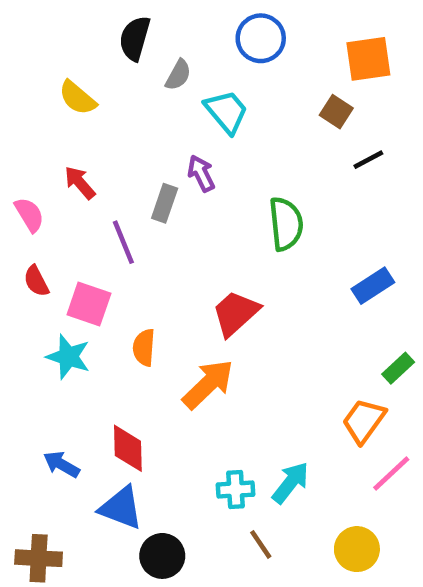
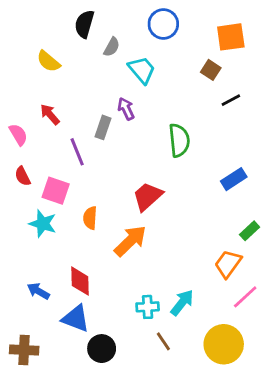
yellow circle: (357, 549) -> (224, 344), size x1.4

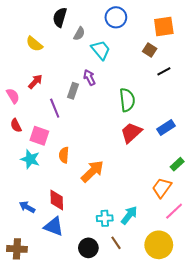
red arrow: (50, 114) -> (35, 82), turned 84
red trapezoid: (148, 196) -> (131, 133), moved
black circle: (102, 349) -> (88, 248), moved

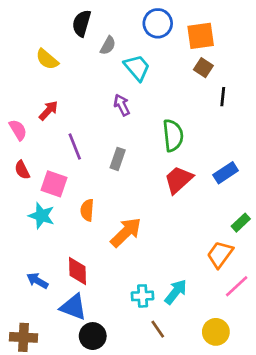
orange square: (164, 27) -> (201, 36), moved
black line: (164, 71) -> (223, 97), turned -56
gray rectangle: (73, 91) -> (118, 159), moved
yellow circle: (159, 245) -> (216, 332), size x0.7
black circle: (88, 248) -> (93, 336), moved

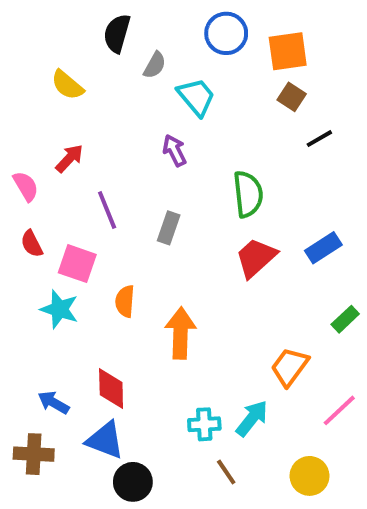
black line: (223, 97) -> (319, 139), turned 54
orange arrow: (126, 232) -> (181, 333), turned -44
orange trapezoid: (220, 254) -> (290, 367), moved
brown cross: (24, 337) -> (34, 454), moved

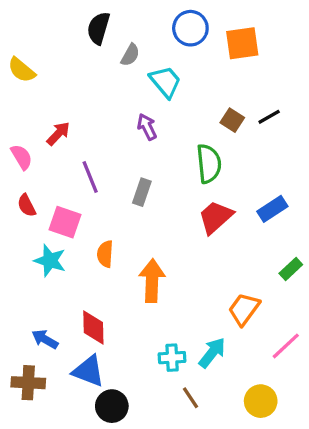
yellow semicircle: (67, 85) -> (22, 70), moved
brown square: (292, 97) -> (232, 120), moved

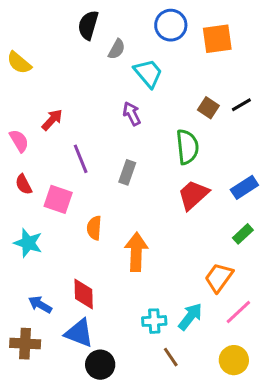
cyan star: (50, 261) -> (28, 243), moved
green rectangle: (291, 269) -> (243, 234), moved
pink line: (286, 346) -> (238, 312), moved

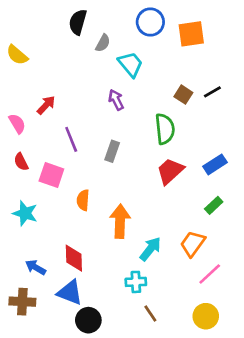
cyan arrow: (190, 317) -> (150, 249), moved

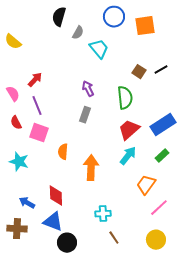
purple arrow: (116, 100) -> (88, 89), moved
purple line: (71, 139) -> (37, 106), moved
blue rectangle: (215, 164) -> (163, 125), size x1.4
cyan arrow: (150, 249) -> (128, 156), moved

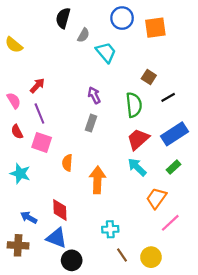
black line: (161, 70) -> (168, 97), moved
cyan arrow: (128, 156) -> (137, 167), turned -84
yellow circle: (156, 240) -> (151, 257), moved

